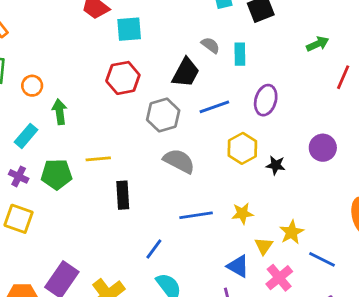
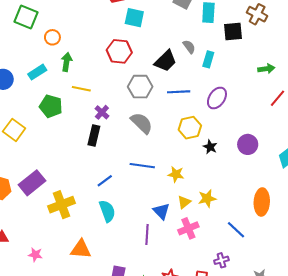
yellow line: (98, 159) -> (81, 89), moved
purple cross: (19, 176) -> (102, 112), moved
blue line: (322, 259) -> (236, 230), moved

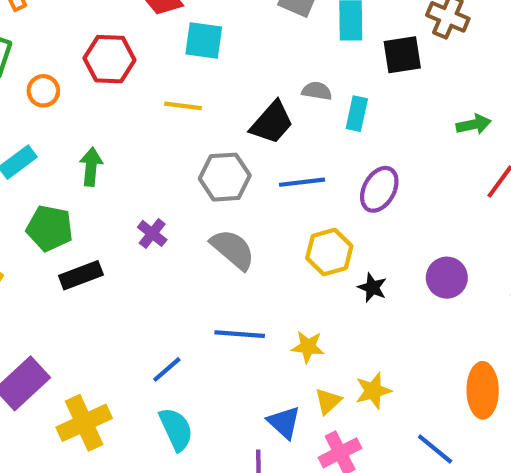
gray semicircle: (189, 47) -> (317, 91), turned -40
red hexagon: (119, 51) -> (109, 59), moved
green arrow: (67, 62) -> (91, 167), moved
yellow line: (81, 89) -> (183, 106), moved
black rectangle: (94, 135) -> (81, 275), moved, turned 60

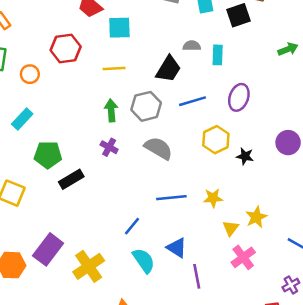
green arrow: (91, 167) -> (111, 110), moved
blue triangle: (284, 422) -> (177, 248), moved

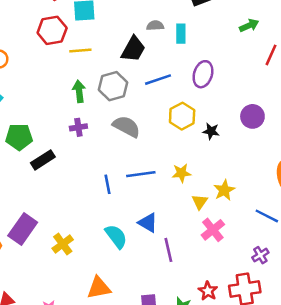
red hexagon: (66, 48) -> (52, 30), moved
purple cross: (109, 147) -> (78, 127), turned -35
blue line: (132, 226) -> (107, 184), moved, turned -48
yellow cross: (89, 266) -> (63, 244), size x0.7

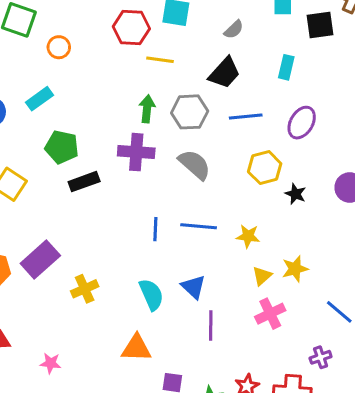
gray semicircle: (155, 26) -> (234, 29), moved, turned 126
purple cross: (78, 127) -> (136, 152), size x1.6
orange triangle: (99, 288) -> (136, 348), moved

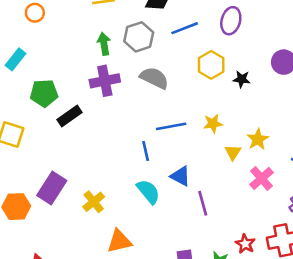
orange circle: (59, 47) -> (35, 13), moved
blue line: (155, 229) -> (146, 151), moved
pink cross: (270, 314) -> (262, 178), moved
orange triangle: (136, 348) -> (119, 241), moved

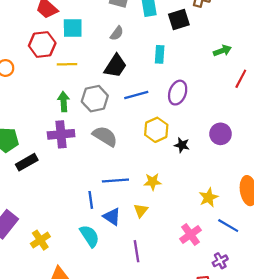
yellow star: (258, 139) -> (209, 197), moved
yellow triangle: (233, 152) -> (141, 210), moved
blue triangle: (180, 176) -> (112, 217), moved

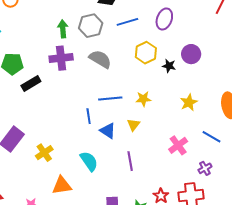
purple circle: (221, 134) -> (191, 54), moved
yellow star: (209, 197) -> (189, 102), moved
cyan semicircle: (90, 236) -> (89, 161), moved

